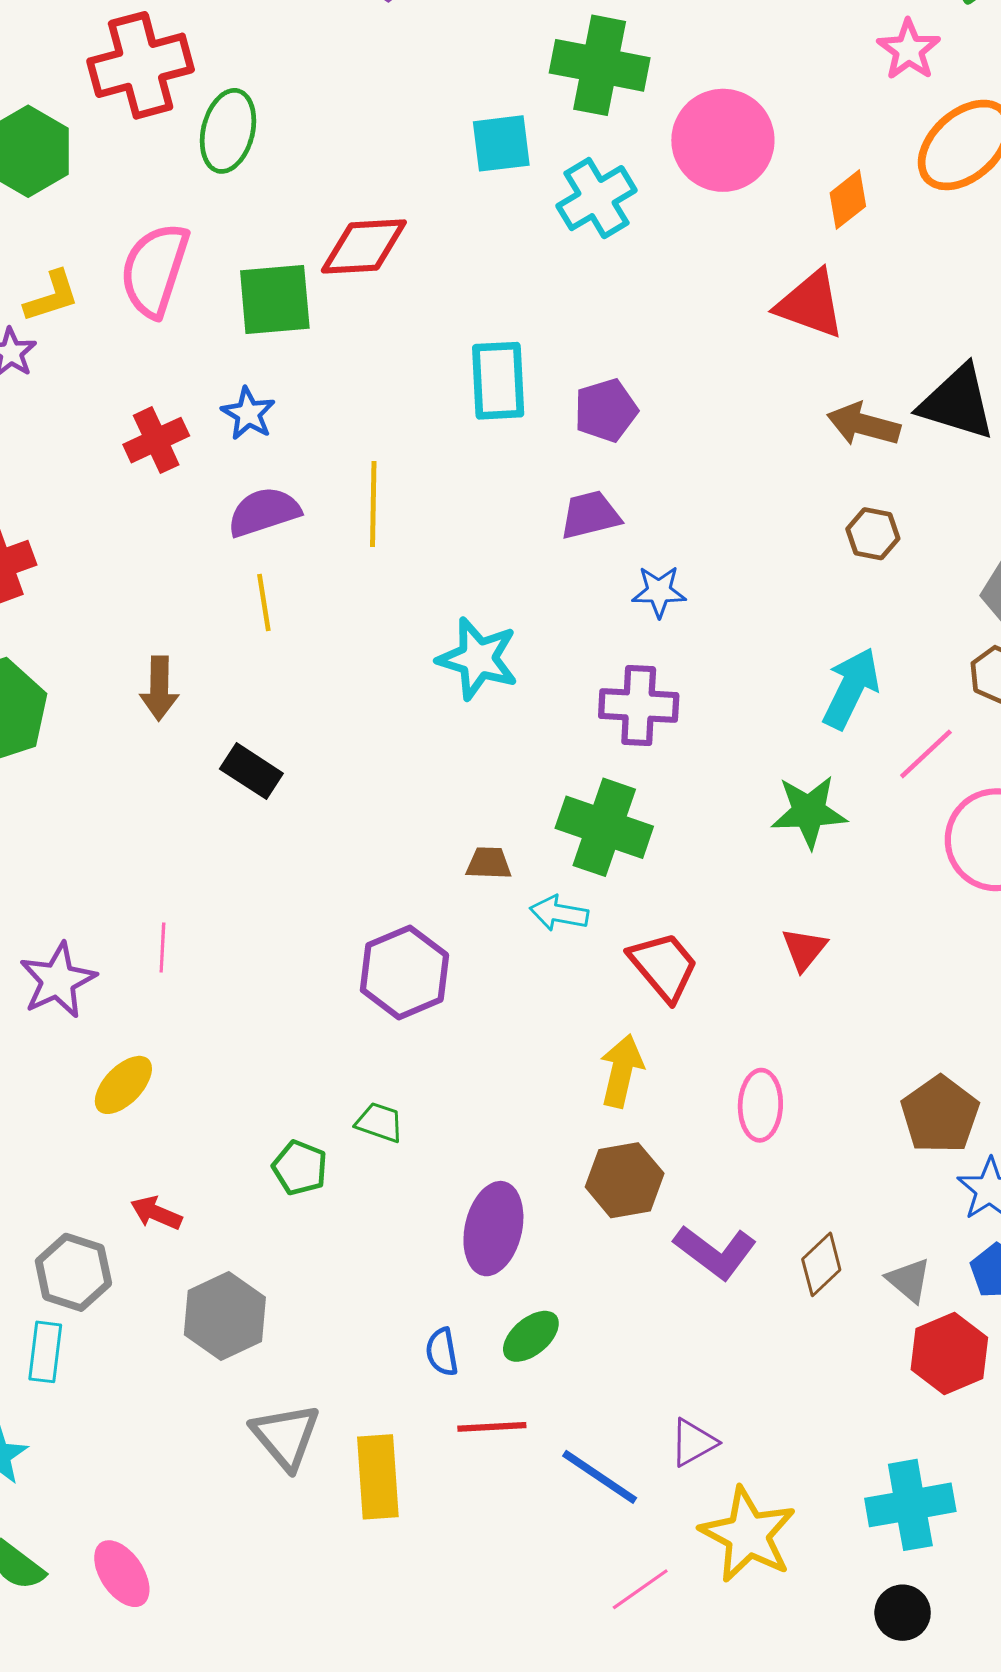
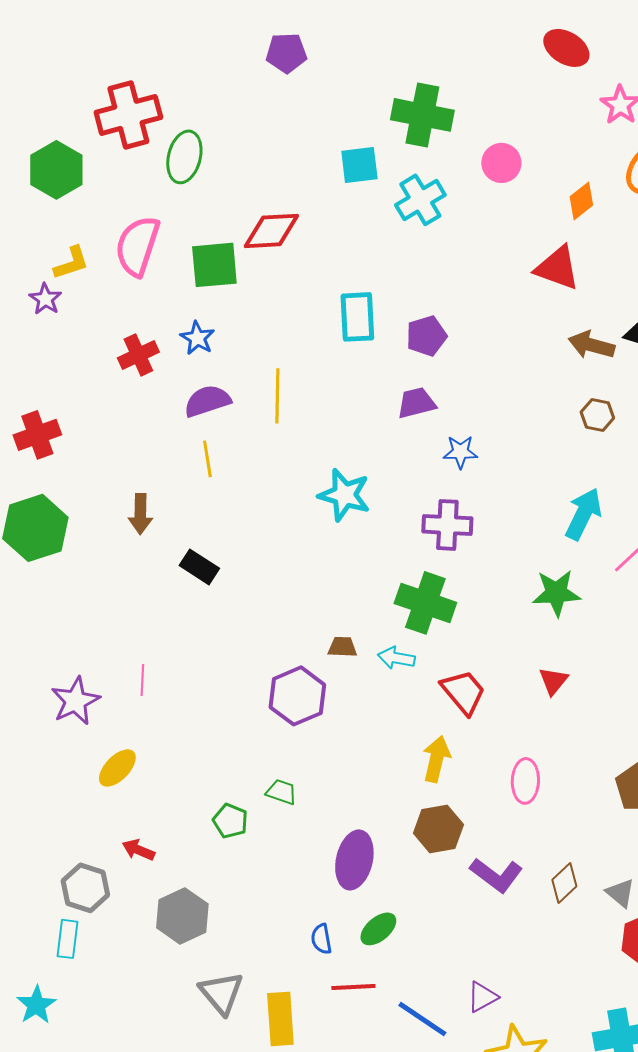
pink circle: (723, 140) -> (501, 163), size x0.6
brown trapezoid: (489, 863) -> (342, 647), moved

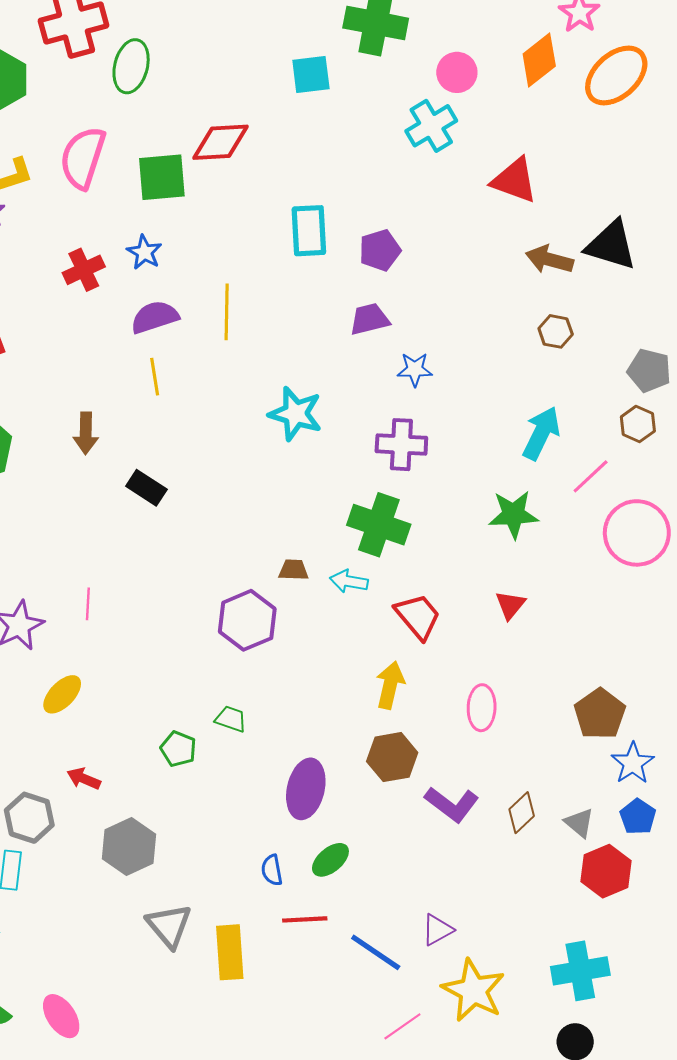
cyan cross: (420, 200) -> (431, 126), moved
orange diamond: (581, 201) -> (539, 60), moved, size x1.4

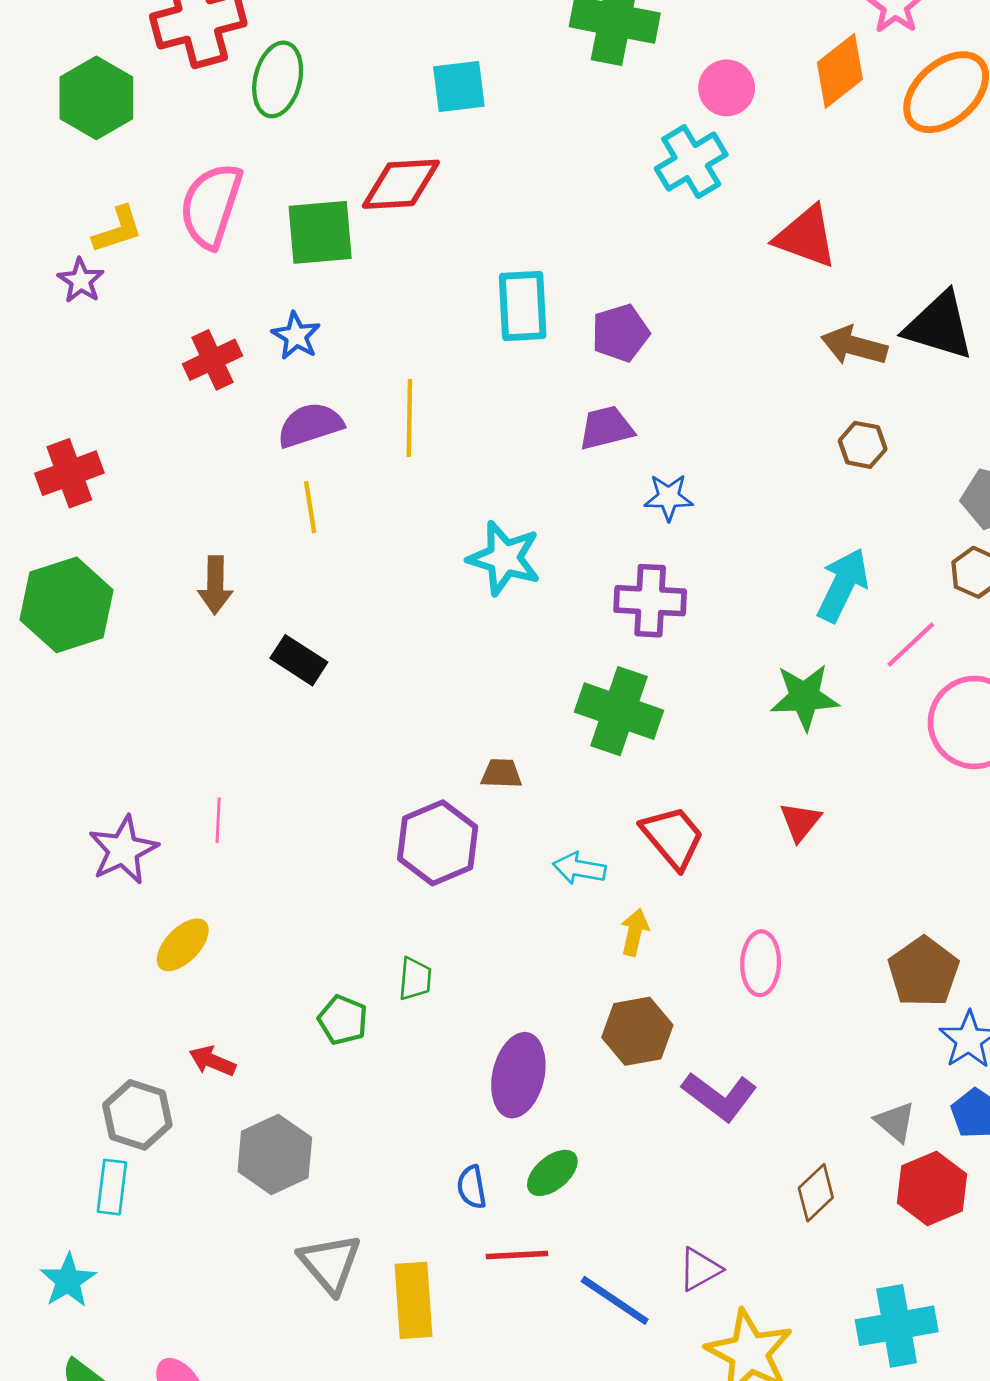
cyan square: (311, 74) -> (459, 87), moved
cyan arrow: (349, 581) -> (579, 868), moved
yellow arrow: (390, 685) -> (635, 932), size x0.7
green trapezoid: (231, 719) -> (415, 979), turned 76
brown diamond: (522, 813) -> (816, 1193), moved

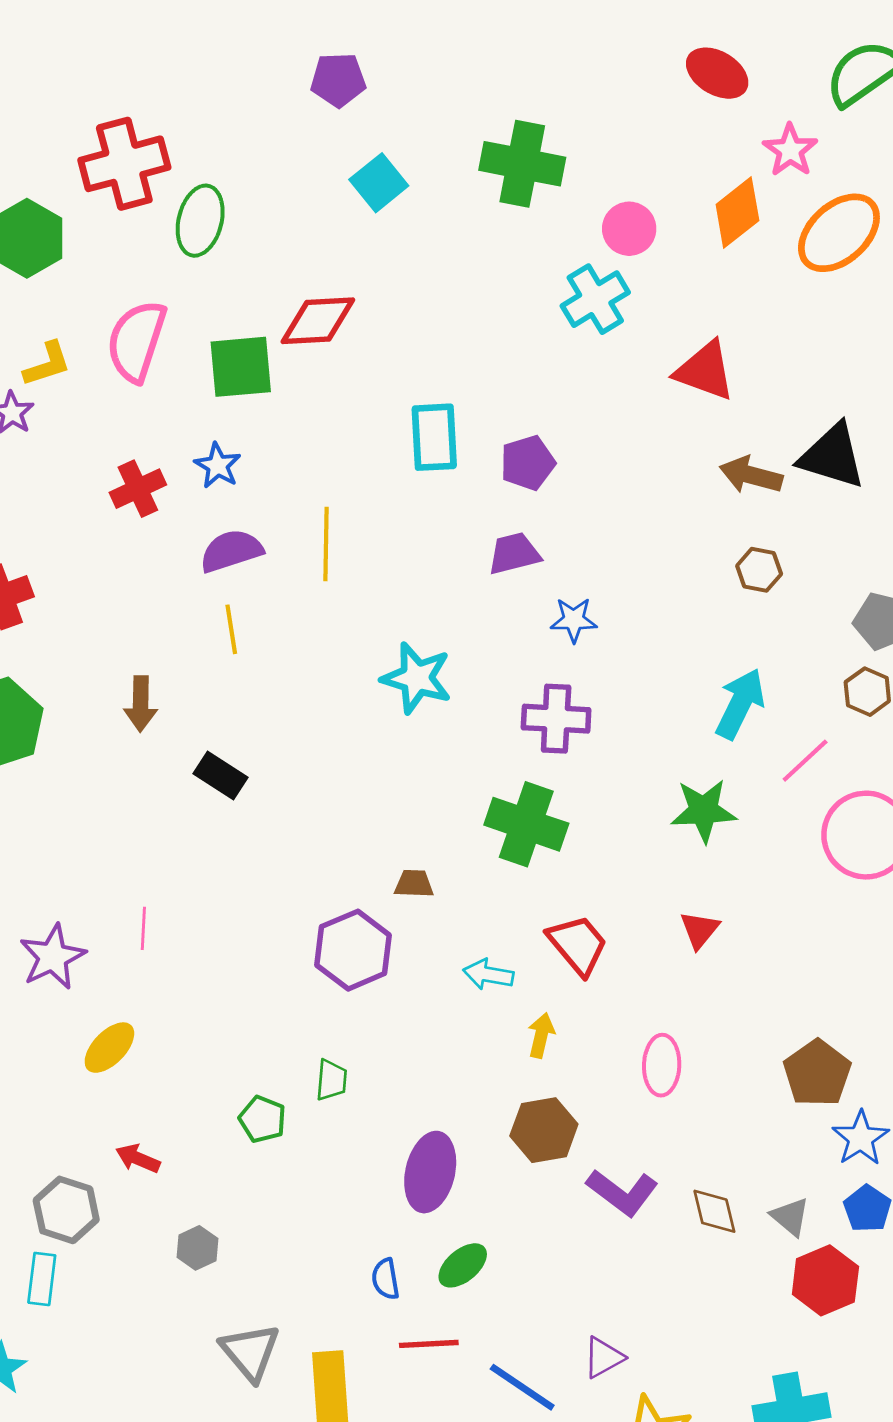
cyan square: (459, 87) -> (379, 183), moved, turned -32
gray hexagon: (275, 1154) -> (197, 1248), size x0.6
brown diamond: (816, 1193) -> (714, 1211), moved, turned -60

